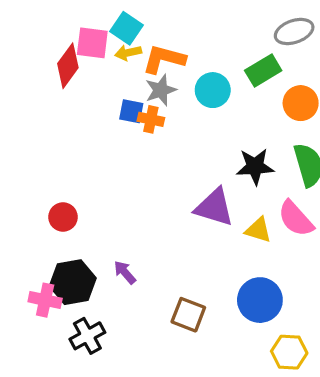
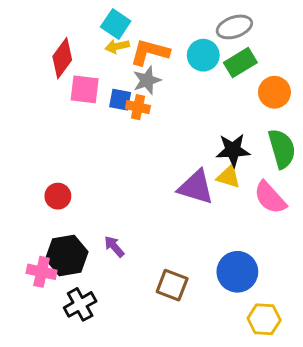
gray ellipse: (294, 31) -> (234, 27), moved
pink square: (92, 43) -> (85, 89), moved
cyan circle: (213, 90) -> (203, 55), moved
yellow triangle: (258, 230) -> (228, 177), moved

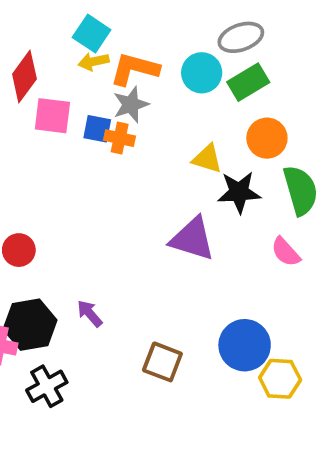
orange circle: (274, 92) -> (267, 138), moved
yellow triangle: (228, 177) -> (207, 159), moved
pink semicircle: (270, 198) -> (286, 252), size x0.7
yellow hexagon: (264, 319) -> (280, 379), moved

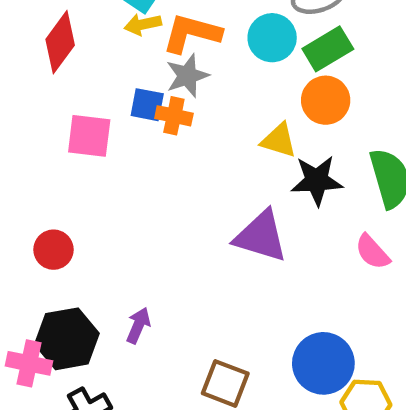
pink square: (52, 116) -> (89, 136), moved
orange circle: (267, 138) -> (326, 100), moved
purple arrow: (90, 313) -> (138, 325), turned 64

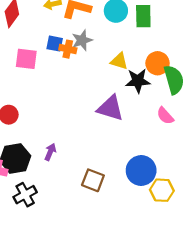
green rectangle: (328, 49) -> (143, 16), turned -60
gray star: (187, 76) -> (82, 40), moved
orange circle: (326, 100) -> (158, 63), moved

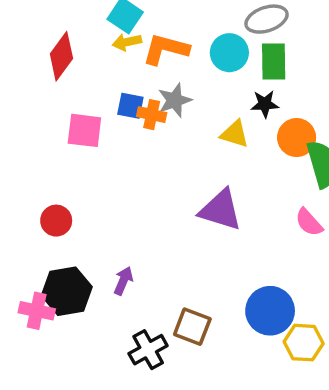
black star: (138, 81) -> (265, 104), moved, size x0.7
black cross: (25, 195) -> (148, 350), moved

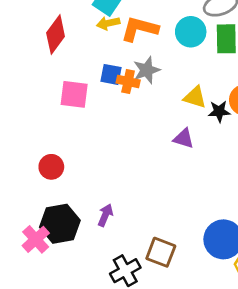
black star: (265, 104) -> (219, 111), moved
purple triangle: (221, 210) -> (184, 138), moved, size x0.6
pink cross: (37, 311) -> (36, 239), turned 36

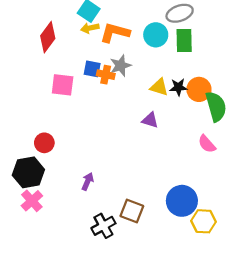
black star: (219, 111) -> (178, 87), moved
black hexagon: (60, 224) -> (28, 172), moved

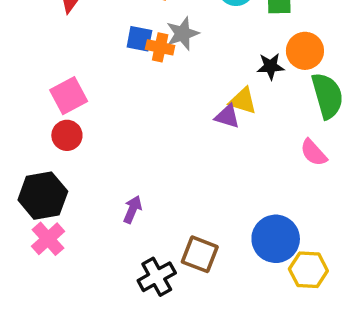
pink square: (63, 85) -> (69, 96), moved, turned -35
yellow triangle: (159, 87) -> (243, 101), moved
orange circle: (199, 89) -> (305, 51), moved
red circle: (44, 143) -> (67, 135), moved

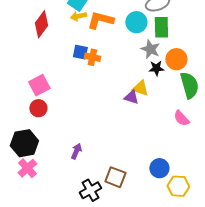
gray star: (183, 34) -> (150, 49), moved, turned -30
blue circle: (276, 239) -> (159, 168), size x0.7

